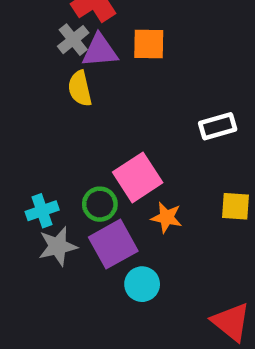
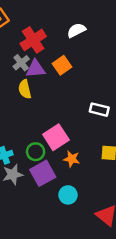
orange square: (149, 44) -> (62, 65), turned -36
white rectangle: (218, 126) -> (99, 110), turned 30
cyan circle: (142, 284) -> (68, 195), moved

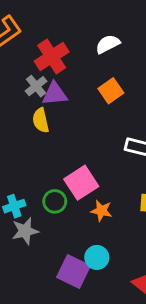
orange square: (62, 65) -> (111, 91), moved
purple square: (43, 173) -> (73, 271), moved, turned -35

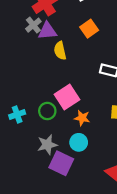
yellow semicircle: (41, 120) -> (60, 51), moved
gray star: (25, 231) -> (47, 145), moved
cyan circle: (97, 257) -> (79, 142), moved

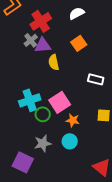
cyan cross: (17, 114) -> (30, 100), moved, size x1.5
purple square: (61, 163) -> (23, 162), moved

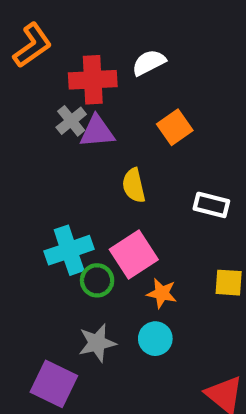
white semicircle: (77, 13) -> (149, 63), moved
red cross: (41, 21) -> (93, 80), turned 30
yellow semicircle: (54, 62) -> (134, 185), moved

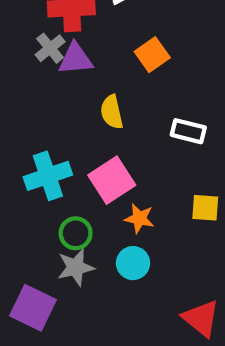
green circle: (97, 280) -> (76, 233), moved

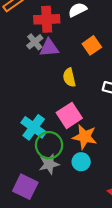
cyan cross: (48, 176) -> (34, 127), moved, turned -35
orange star: (139, 218) -> (85, 137), size x1.5
green circle: (76, 233) -> (49, 145), size x1.5

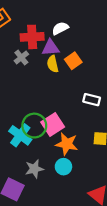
purple triangle: (49, 48) -> (51, 48), moved
yellow semicircle: (69, 77) -> (53, 64), moved
green circle: (49, 145) -> (34, 126), moved

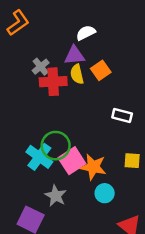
red cross: (32, 37) -> (53, 82), moved
pink square: (53, 124) -> (72, 161), moved
cyan circle: (63, 167) -> (105, 193), moved
gray star: (34, 169) -> (56, 196), turned -30

